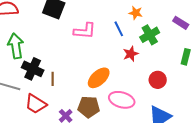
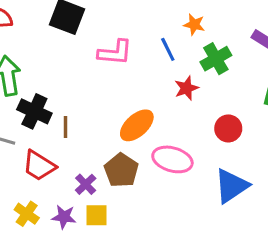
brown pentagon: (89, 107) -> (121, 170), turned 30

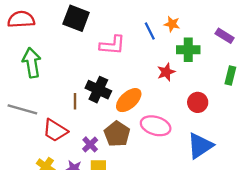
blue line: (168, 49) -> (150, 31), moved
green cross: (216, 59) -> (188, 50), turned 30
black cross: (34, 111) -> (98, 90), moved

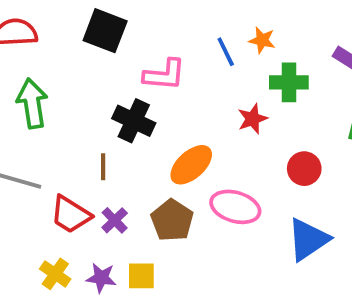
black cross: (98, 90) -> (134, 121), moved
purple cross: (90, 144) -> (115, 220), moved

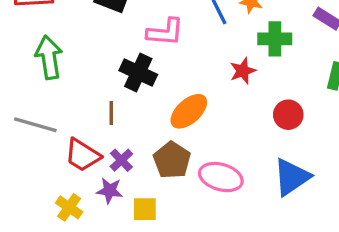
pink ellipse: (235, 207) -> (221, 177), moved
purple star: (101, 278) -> (110, 191), moved

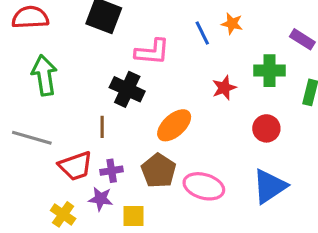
green cross: (275, 39) -> (270, 71), moved
red trapezoid: (83, 155) -> (76, 166), turned -51
purple cross: (121, 160) -> (112, 171), turned 35

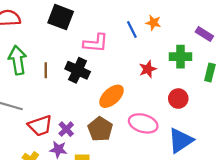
brown line: (102, 127) -> (46, 70), moved
purple cross: (112, 171) -> (66, 129), turned -35
pink ellipse: (204, 186) -> (143, 123), moved

